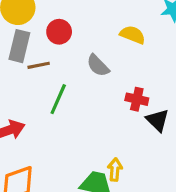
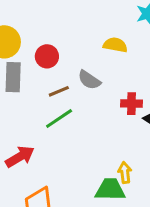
brown line: (39, 65) -> (59, 91), moved
green line: (58, 99) -> (59, 118), turned 44

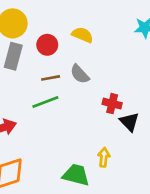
yellow semicircle: (115, 45) -> (82, 35), moved
yellow arrow: (125, 173) -> (104, 157), moved

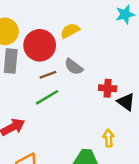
yellow semicircle: (82, 35) -> (70, 31), turned -42
red circle: (47, 45) -> (40, 45), size x1.6

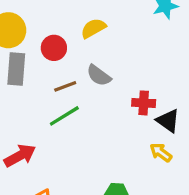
red circle: (40, 45) -> (54, 48), size x0.6
yellow arrow: (108, 138) -> (161, 152), moved, turned -49

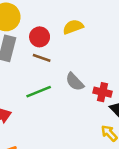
gray semicircle: (99, 75) -> (75, 82), moved
brown line: (65, 86) -> (42, 58), moved, turned 30

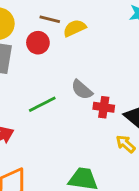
brown line: (42, 58) -> (50, 19), moved
red cross: (102, 92) -> (104, 107), moved

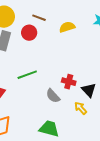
yellow semicircle: (75, 28) -> (67, 27), moved
gray semicircle: (82, 90) -> (53, 96), moved

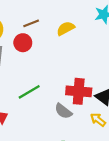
brown line: (39, 18) -> (31, 23), turned -32
red cross: (69, 82) -> (79, 91), size x1.5

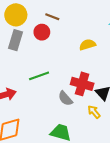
brown line: (31, 23) -> (52, 17), turned 32
yellow semicircle: (66, 28) -> (87, 45), moved

